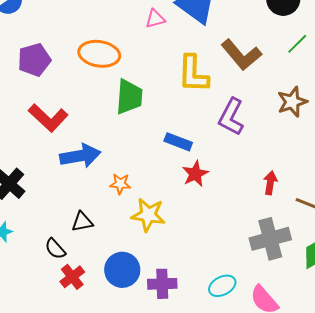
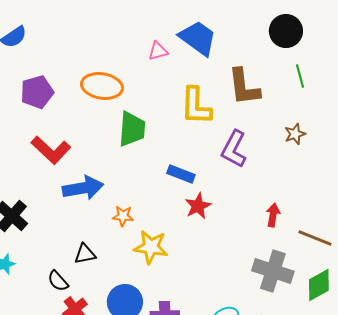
green line: (297, 44) -> (300, 76), turned -60
brown L-shape: (241, 55) -> (244, 87), turned 33
brown star: (292, 102) -> (295, 134), size x0.7
gray cross: (270, 239) -> (273, 271), turned 33

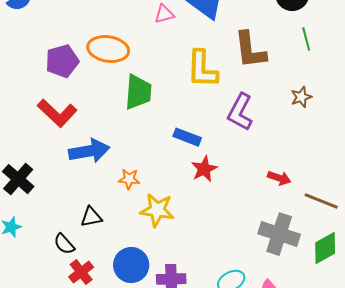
purple pentagon: (37, 92) -> (62, 61), moved
red arrow: (273, 215) -> (279, 178), turned 100

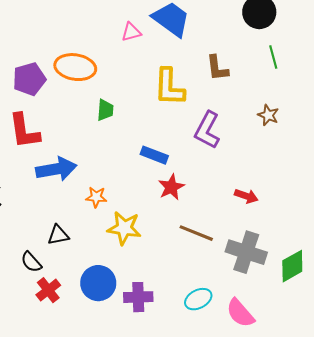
brown L-shape: (250, 50) -> (217, 68), size x0.7
green trapezoid: (138, 92) -> (105, 110), size x0.6
brown star: (301, 97) -> (268, 115), turned -30
red L-shape: (57, 113) -> (24, 131), turned 39
brown line: (321, 201) -> (196, 233), moved

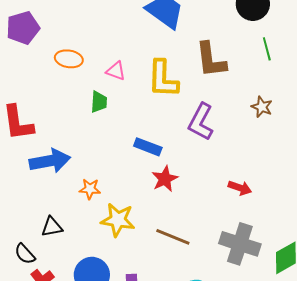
pink triangle: (131, 32) -> (116, 71), moved, turned 35
orange ellipse: (75, 67) -> (69, 59), size x0.7
brown L-shape: (217, 68) -> (211, 60), size x1.4
purple pentagon: (29, 79) -> (23, 28), moved
brown line: (196, 233) -> (173, 237), moved

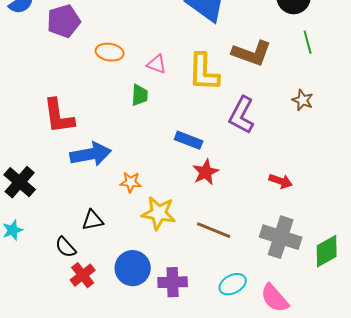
brown L-shape: (211, 60) -> (252, 53), turned -63

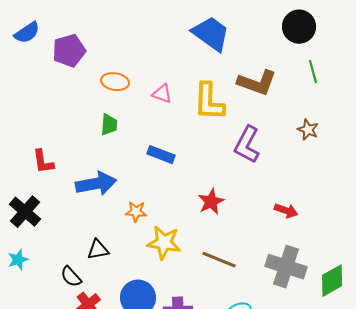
green trapezoid: (140, 95) -> (109, 125), moved
red L-shape: (59, 116) -> (43, 162), moved, size x0.7
blue rectangle: (189, 140) -> (161, 155), moved

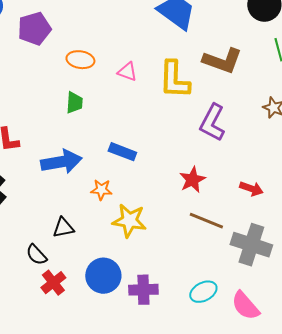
blue rectangle: (161, 155) -> (122, 152), moved
red star: (211, 202) -> (192, 180), moved
brown line: (219, 260) -> (206, 221), moved

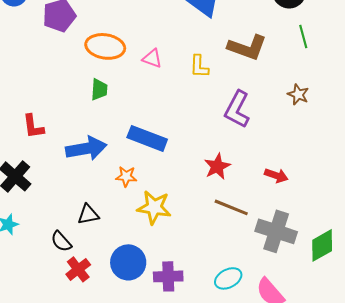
orange ellipse: (80, 60) -> (105, 46), size x1.4
yellow L-shape: (174, 80) -> (199, 66), size x0.6
blue rectangle: (122, 152) -> (147, 138), size x1.4

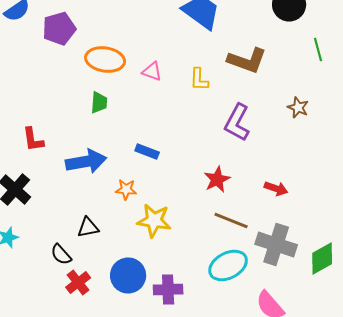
green line: (303, 36) -> (318, 50), moved
blue rectangle: (147, 138) -> (147, 152), size x0.6
cyan ellipse: (228, 278) -> (228, 266), moved, size x1.4

